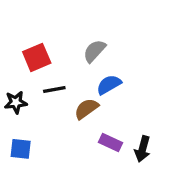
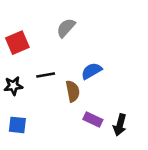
gray semicircle: (94, 51) -> (66, 28), moved
red square: (37, 57) -> (17, 43), moved
brown semicircle: (86, 109) -> (73, 91), turned 115

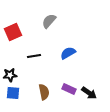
black star: (13, 86) -> (10, 75), moved
brown semicircle: (73, 91) -> (44, 92), moved
black arrow: (120, 125) -> (89, 93), turned -70

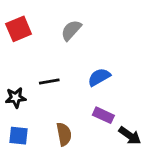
red square: (13, 32) -> (19, 29), moved
black star: (10, 75) -> (16, 98), moved
purple rectangle: (69, 89) -> (103, 115), moved

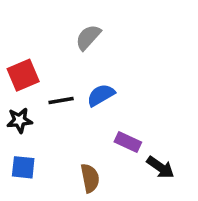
red square: (19, 29) -> (23, 75), moved
blue semicircle: (99, 77) -> (101, 95), moved
brown semicircle: (64, 134) -> (90, 178), moved

